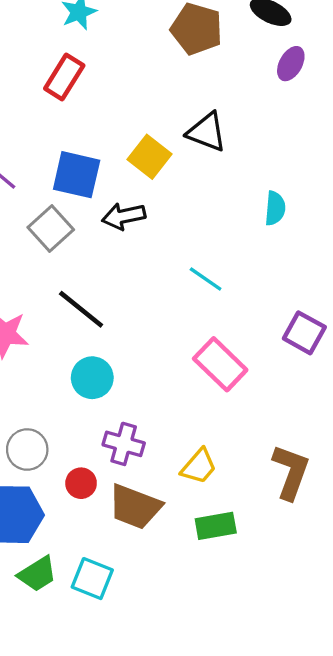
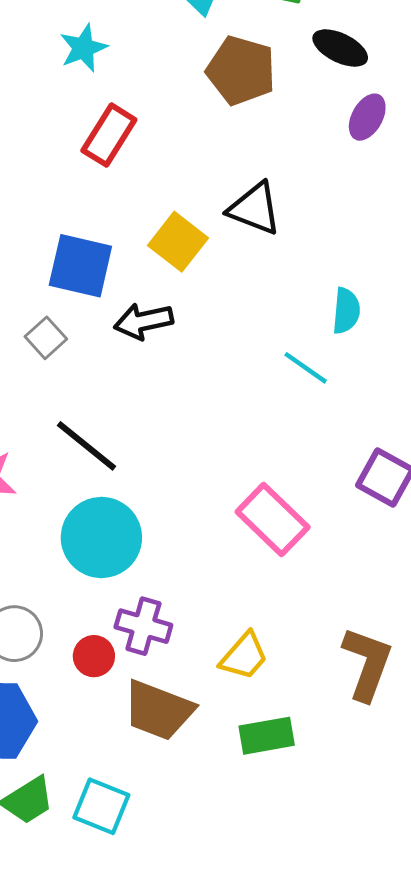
red rectangle: (64, 77) -> (109, 135), moved
gray square: (51, 229) -> (46, 338), size x0.7
cyan line: (206, 279) -> (306, 368), moved
cyan circle: (92, 378) -> (101, 537), size x1.4
red circle: (81, 483) -> (94, 656), moved

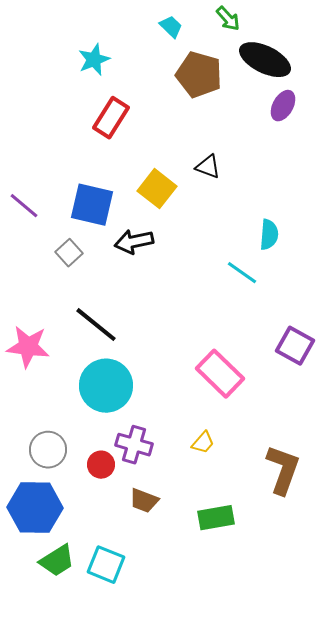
black ellipse: (340, 48) -> (265, 60), size x1.4
black triangle: (255, 209) -> (208, 167), size x0.7
yellow trapezoid: (244, 656) -> (203, 443), moved, size x0.7
brown trapezoid: (158, 710) -> (144, 501), size x0.6

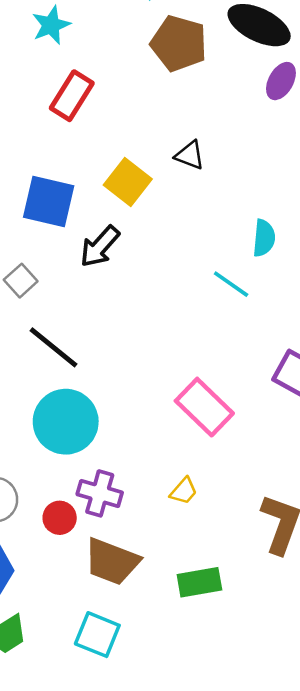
black arrow: (134, 242) -> (100, 246), turned -36
gray square: (69, 253) -> (21, 281), moved
brown trapezoid: (144, 501) -> (112, 562), size x1.6
cyan square: (106, 565) -> (97, 635), moved

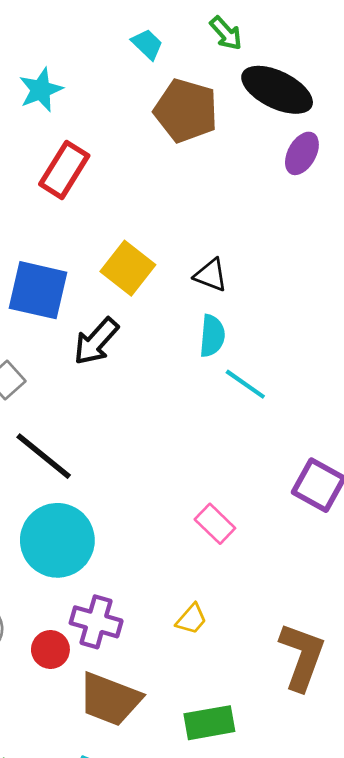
black triangle: (190, 155) -> (211, 275), moved
cyan semicircle: (264, 238) -> (212, 336), moved
pink rectangle: (204, 407) -> (215, 524), size x0.6

